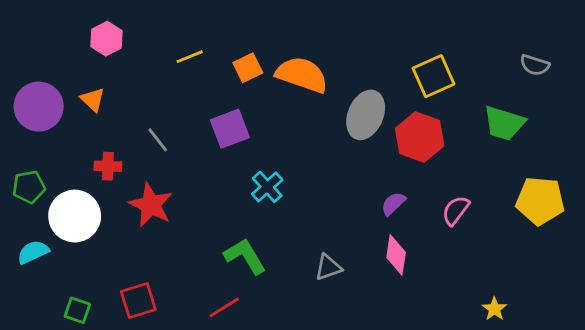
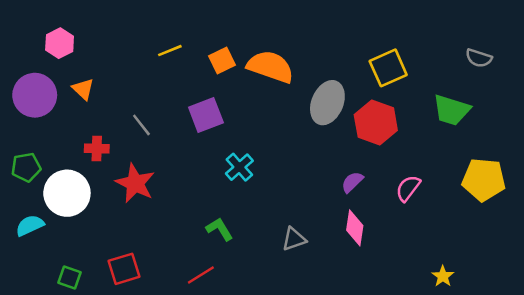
pink hexagon: (106, 39) -> (60, 43), moved
green L-shape: (245, 256) -> (220, 229), size x0.7

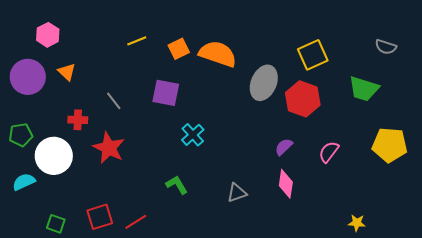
purple square: (206, 115) -> (166, 93), turned 32
red line: (201, 275) -> (136, 222), moved
yellow star: (443, 276) -> (357, 223), turned -30

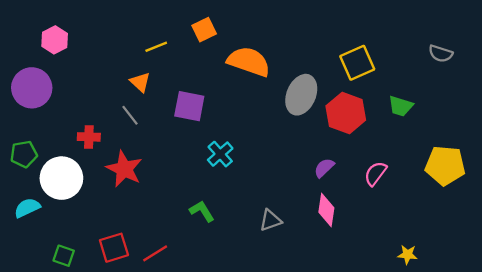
orange square: (179, 49) -> (204, 30), moved
orange triangle: (67, 72) -> (140, 82), moved
green trapezoid: (364, 89) -> (401, 106), moved, size x0.7

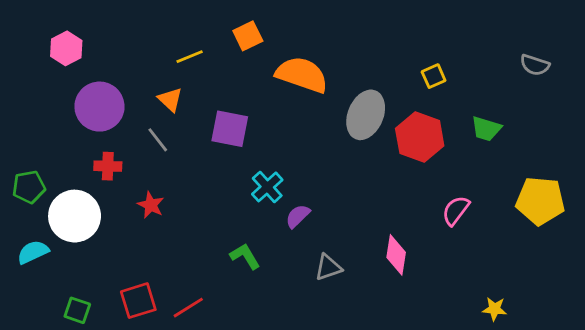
yellow square: (357, 63) -> (434, 76), size x0.6
purple circle: (32, 88) -> (99, 107), moved
purple semicircle: (324, 168) -> (298, 216), moved
red star: (124, 169) -> (151, 205), size x0.6

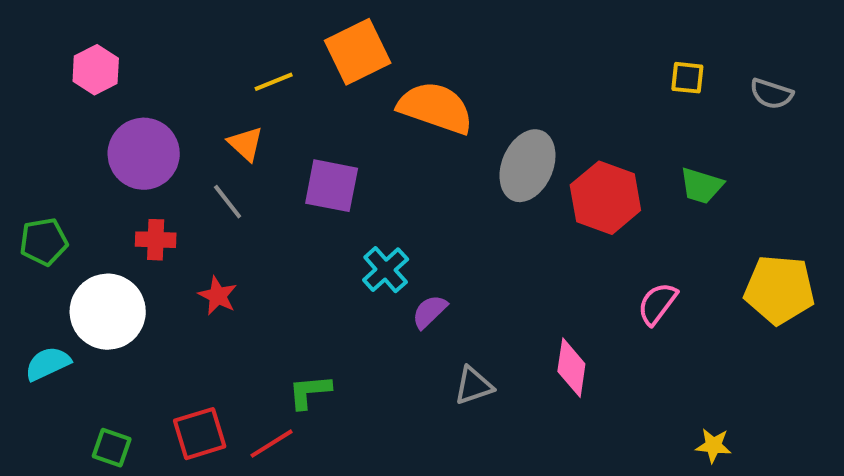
orange square: (248, 36) -> (358, 52), size x1.5
yellow square: (434, 76) -> (687, 78), moved, turned 30
green pentagon: (29, 187) -> (44, 242), moved
green L-shape: (245, 256) -> (310, 392), moved, turned -64

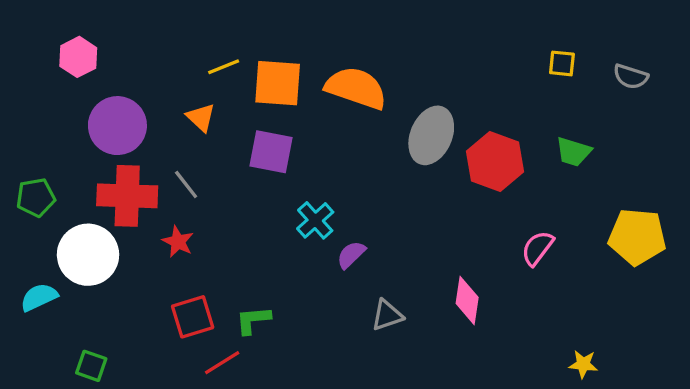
orange square: (358, 52) -> (278, 83), moved, turned 30
gray line: (228, 202) -> (186, 184), moved
red cross: (156, 240) -> (127, 196), size x1.8
red square: (200, 434) -> (193, 317), moved

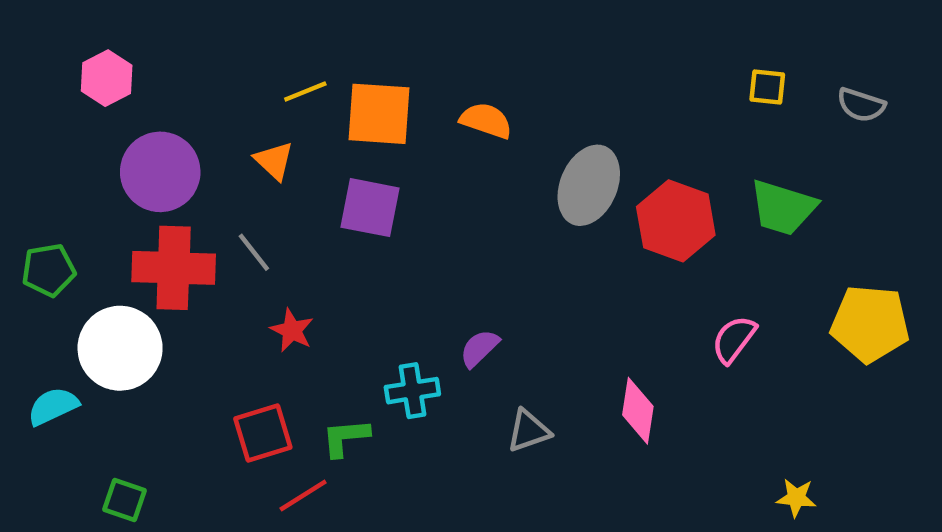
orange semicircle: (356, 88) -> (486, 121), size x0.6
green trapezoid: (573, 152) -> (783, 208), size x1.4
cyan cross: (315, 220) -> (412, 391), moved, turned 33
red star: (178, 242) -> (292, 330), moved

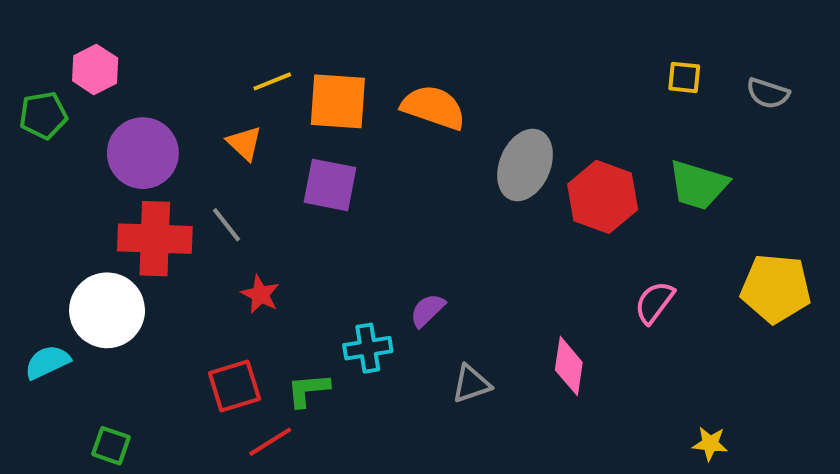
orange semicircle: (486, 121) -> (433, 107), size x1.4
green pentagon: (49, 270) -> (43, 115), moved

